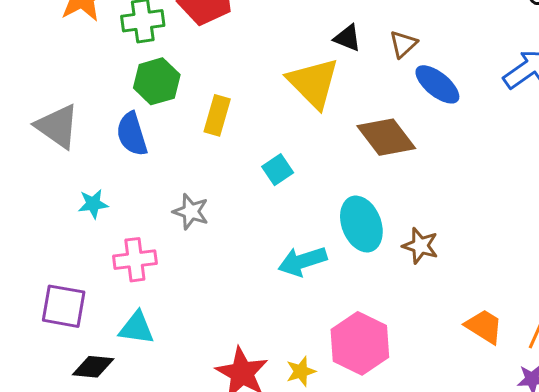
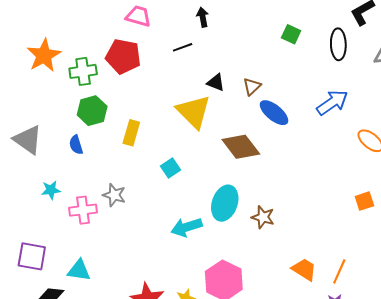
blue semicircle: (132, 134) -> (76, 145), size x0.7
cyan ellipse: (361, 224) -> (225, 203), turned 40
pink cross: (135, 260) -> (83, 210), moved

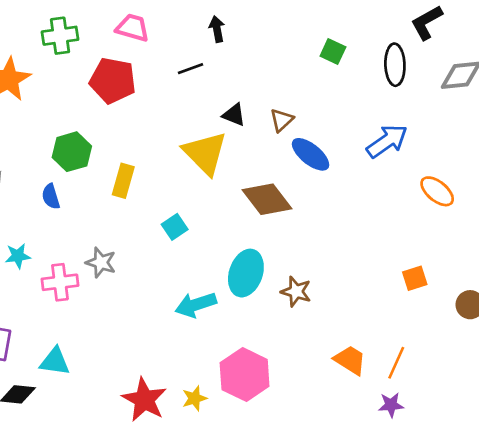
green cross: (83, 71) -> (60, 36), moved
orange square: (364, 201) -> (415, 278), moved

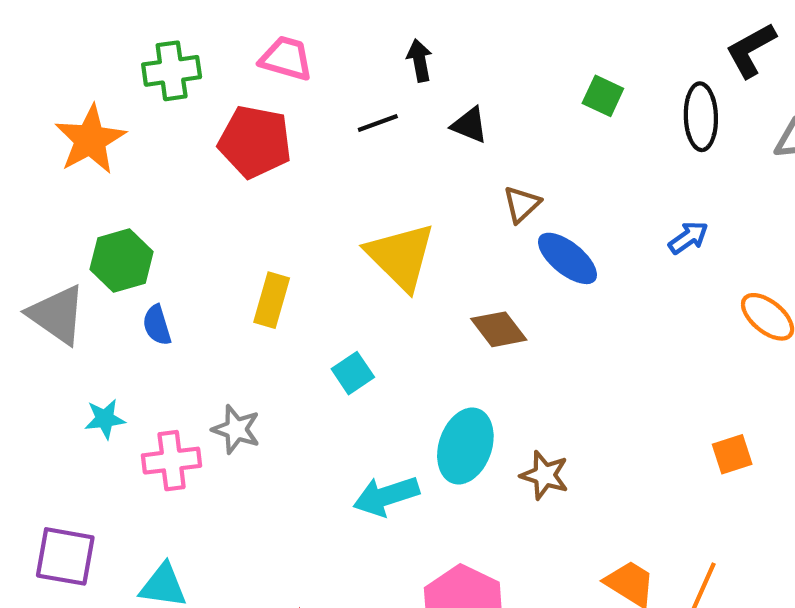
black triangle: (234, 115) -> (470, 125), moved
blue arrow: (387, 141) -> (688, 238), size x0.6
green hexagon: (72, 152) -> (122, 261), moved
brown diamond: (267, 199) -> (499, 329), size x0.7

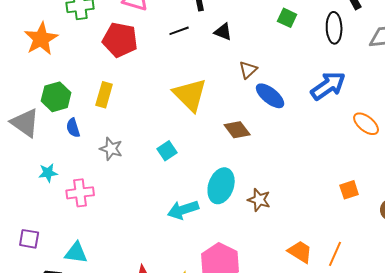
blue arrow: (688, 238) -> (328, 86), size x1.8
yellow rectangle: (272, 300) -> (104, 95), moved
gray star: (236, 429) -> (111, 149), moved
purple square: (65, 556) -> (29, 239), size x0.7

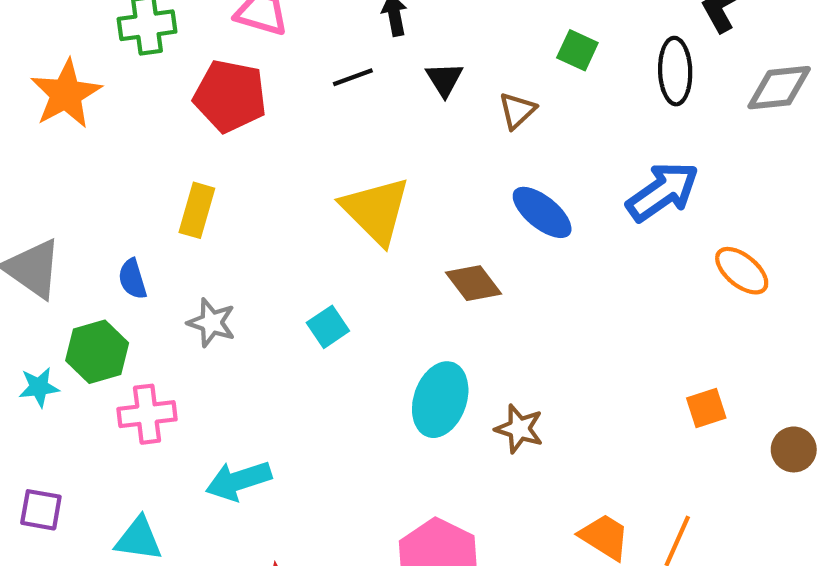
black triangle: (223, 32) -> (444, 79), turned 36
brown triangle: (248, 70) -> (517, 111), moved
green hexagon: (56, 97) -> (97, 352), moved
cyan star: (48, 173) -> (39, 387), moved
cyan arrow: (183, 210) -> (238, 481), moved

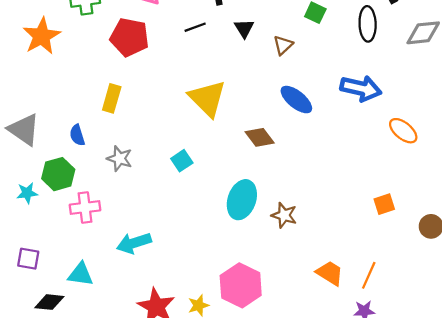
blue arrow: (663, 192) -> (361, 88), turned 48

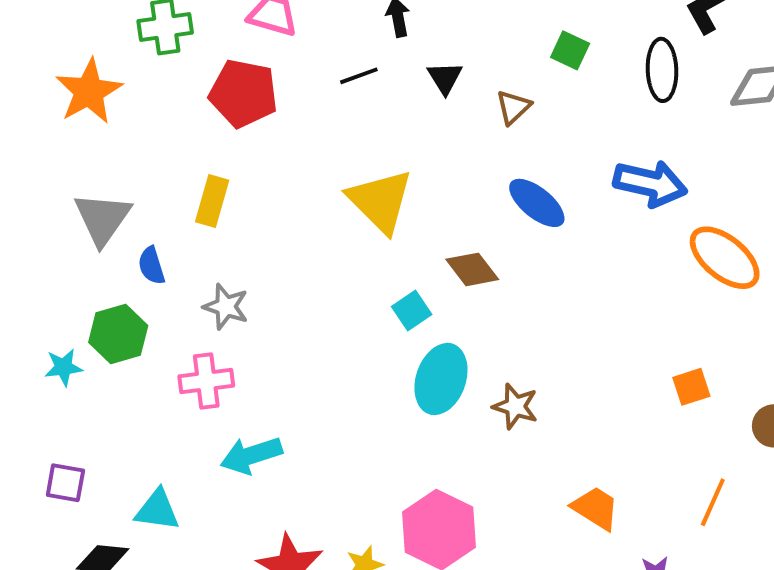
gray triangle: (24, 130) -> (103, 219), moved, turned 30
orange ellipse: (403, 131) -> (725, 258), size x1.4
cyan square: (182, 161) -> (412, 311), moved
pink cross: (85, 207) -> (206, 381), moved
orange line: (369, 275) -> (713, 502), moved

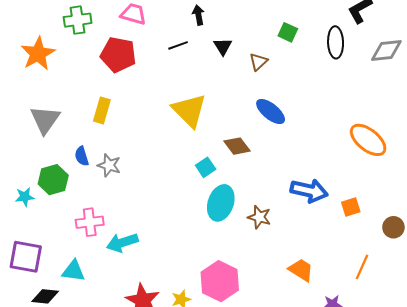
blue arrow: (650, 183) -> (309, 191), moved
blue semicircle: (151, 266) -> (82, 156), moved
pink cross: (206, 381) -> (90, 222), moved
purple square: (65, 483) -> (26, 257), size x1.6

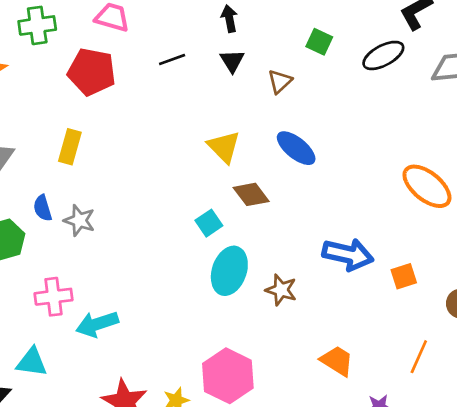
black arrow: (198, 15) -> (229, 19), moved
black ellipse: (336, 42) -> (383, 55), turned 64
yellow triangle: (189, 110) -> (224, 147), moved, size x0.7

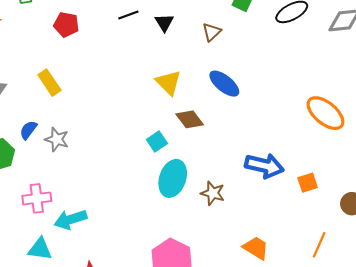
black triangle: (232, 61) -> (164, 22), moved
red pentagon: (92, 72) -> (66, 25), size x0.7
yellow rectangle: (70, 147) -> (49, 83), turned -50
blue semicircle: (43, 208) -> (28, 130), turned 54
cyan triangle: (32, 362) -> (40, 249), moved

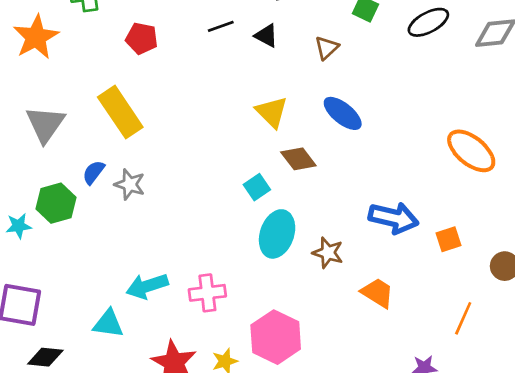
black triangle: (164, 22) -> (266, 36), turned -30
yellow rectangle: (49, 83) -> (120, 112), size x1.5
pink cross: (37, 198) -> (207, 293), moved
orange trapezoid: (256, 248) -> (377, 293), moved

